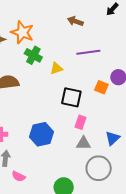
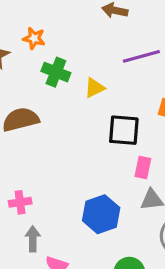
orange star: (22, 32) -> (34, 38), size x0.6
blue hexagon: (41, 134) -> (101, 214), moved

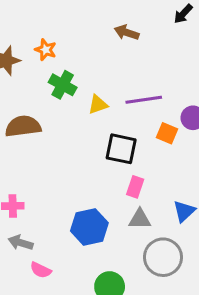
purple line: (141, 56) -> (144, 100), moved
gray arrow: (33, 239) -> (21, 243), turned -80

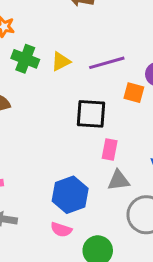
yellow triangle: (98, 105) -> (61, 62), moved
pink semicircle: (41, 270) -> (61, 230), moved

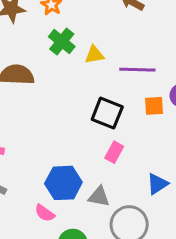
orange square: (134, 93) -> (154, 106), turned -36
gray triangle: (119, 180) -> (99, 197), moved

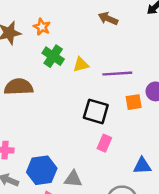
blue hexagon: (63, 183) -> (42, 170), moved
blue triangle: (157, 184) -> (142, 166), turned 36
gray triangle: (99, 197) -> (73, 179), moved

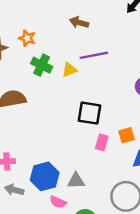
brown arrow: (108, 18) -> (79, 22), moved
purple line: (117, 74) -> (94, 55), moved
orange square: (134, 102) -> (127, 135), moved

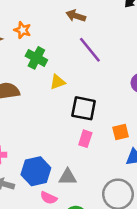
purple line: (94, 55) -> (90, 50), turned 60
yellow triangle: (69, 70) -> (58, 82), moved
pink rectangle: (102, 142) -> (85, 139), moved

